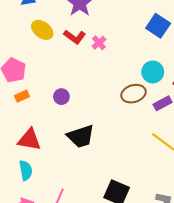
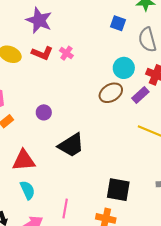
blue square: (158, 26) -> (118, 23), size x0.7

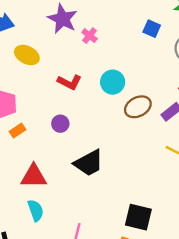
red L-shape: (42, 53) -> (69, 82), moved
pink cross: (66, 53) -> (90, 36), moved
cyan circle: (124, 68) -> (113, 82), moved

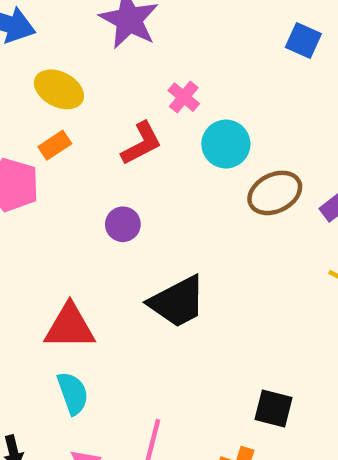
pink cross: (90, 36) -> (184, 97), moved
red L-shape: (69, 82) -> (141, 143), turned -55
orange rectangle: (17, 131) -> (55, 145), moved
black square: (138, 217) -> (273, 409), size x0.7

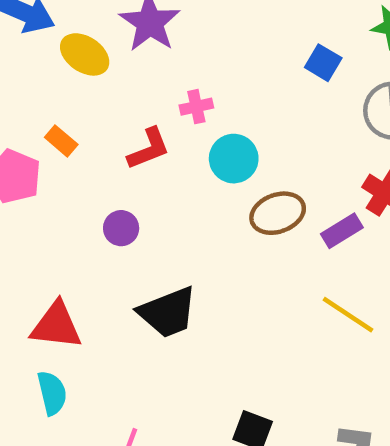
yellow ellipse: (59, 89) -> (85, 54), moved
pink cross: (184, 97) -> (196, 107), turned 32
orange rectangle: (55, 145) -> (61, 141), turned 68

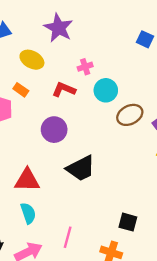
yellow ellipse: (85, 54) -> (32, 60), moved
red L-shape: (149, 149) -> (64, 89), turned -130
purple circle: (121, 228) -> (54, 130), size x1.5

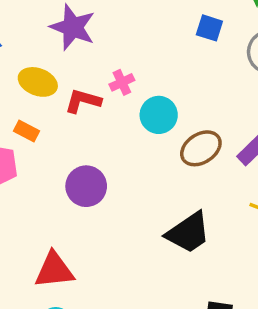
red L-shape: (64, 89) -> (83, 101), moved
black trapezoid: (81, 168) -> (188, 233), moved

